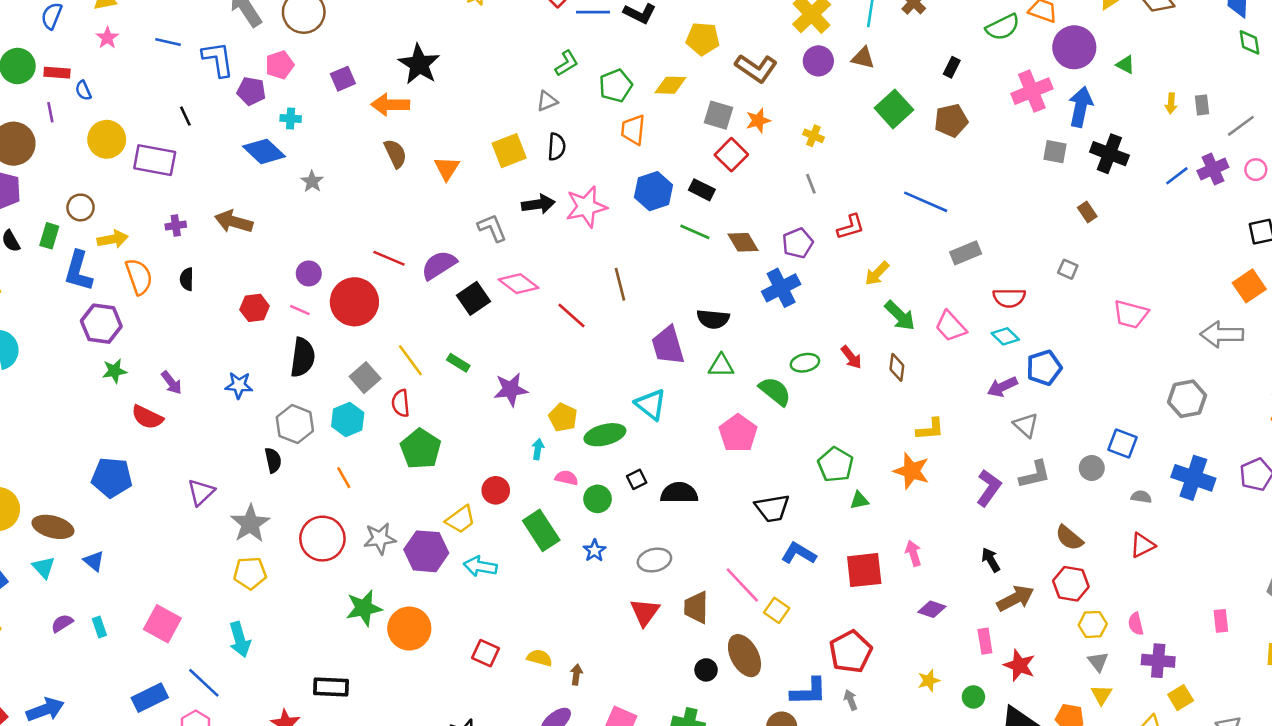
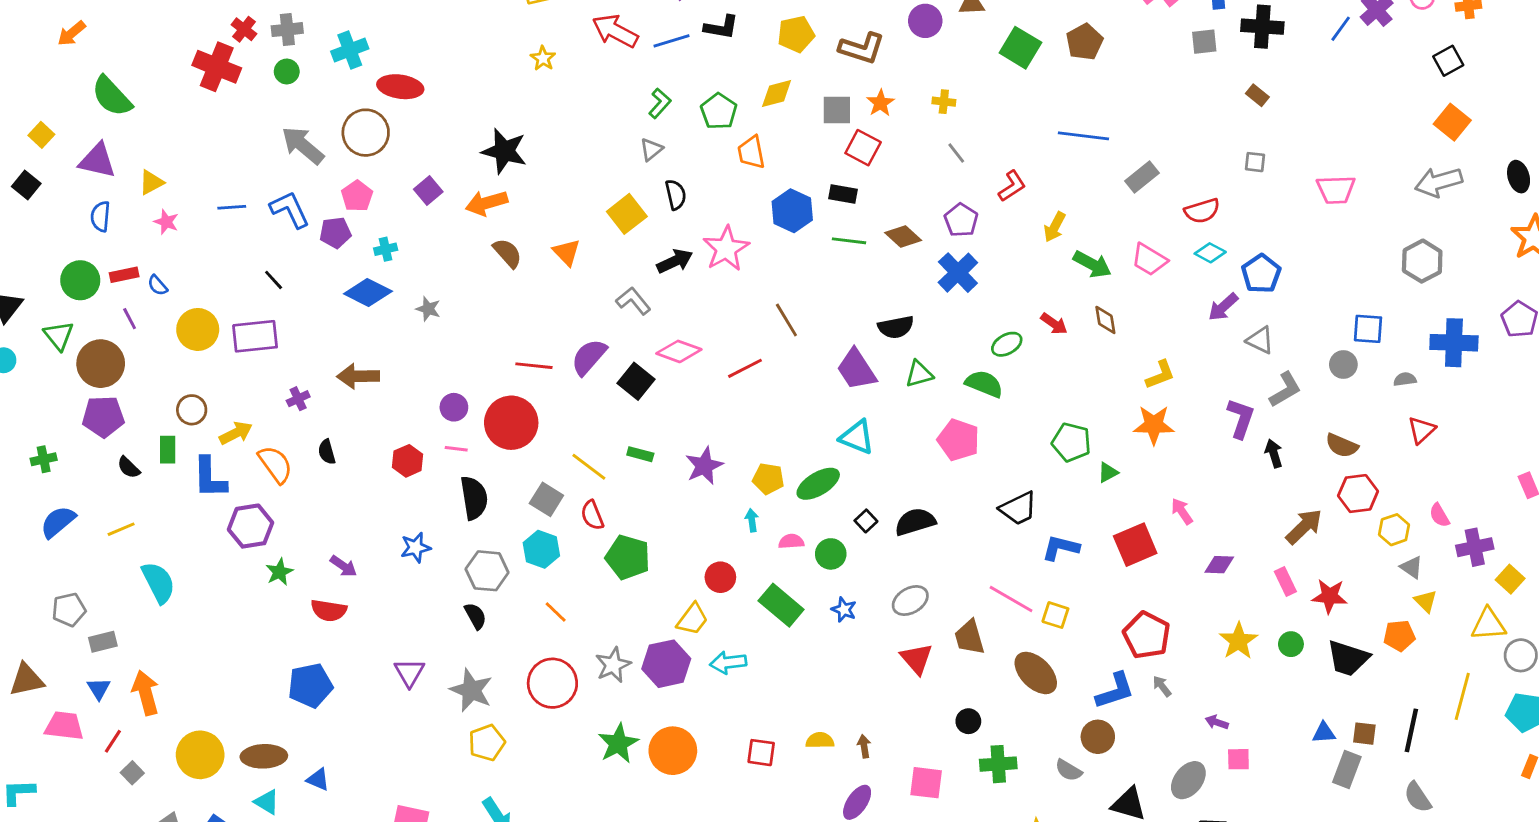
red line: (572, 316) -> (745, 368), turned -52
black arrow: (991, 560) -> (1274, 453), moved, turned 30
black circle: (706, 670) -> (968, 721), moved
yellow star: (929, 680) -> (1238, 641), size x1.5

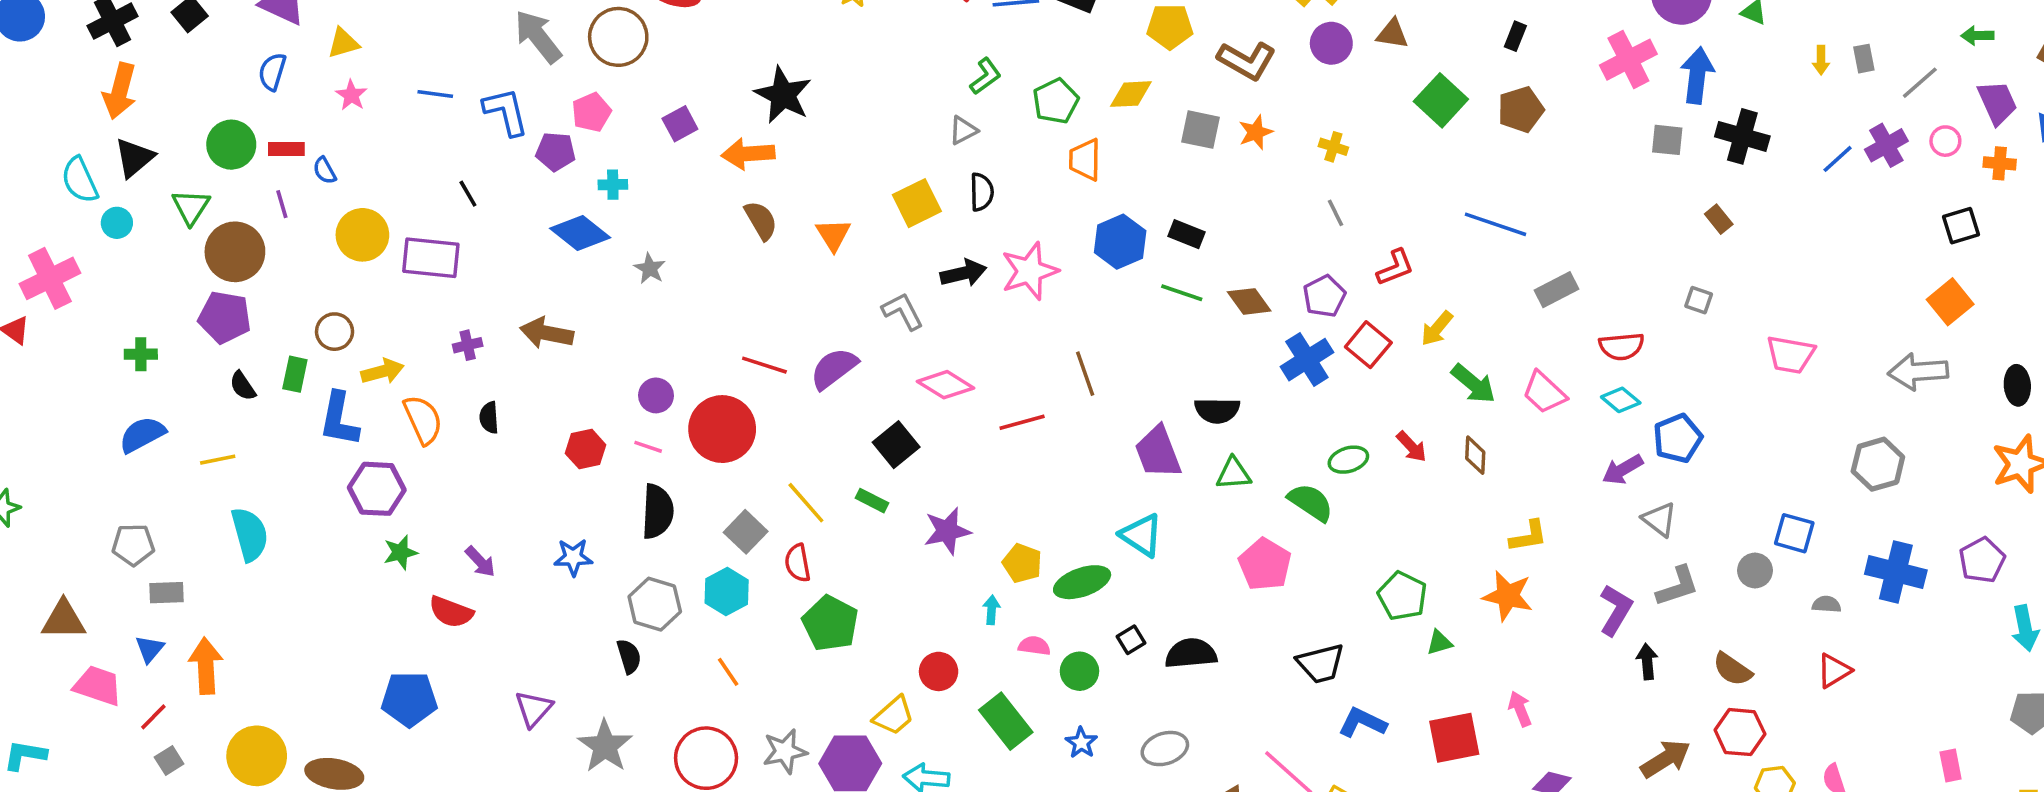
red square: (863, 148) -> (1368, 345), moved
black square: (636, 381) -> (896, 445), moved

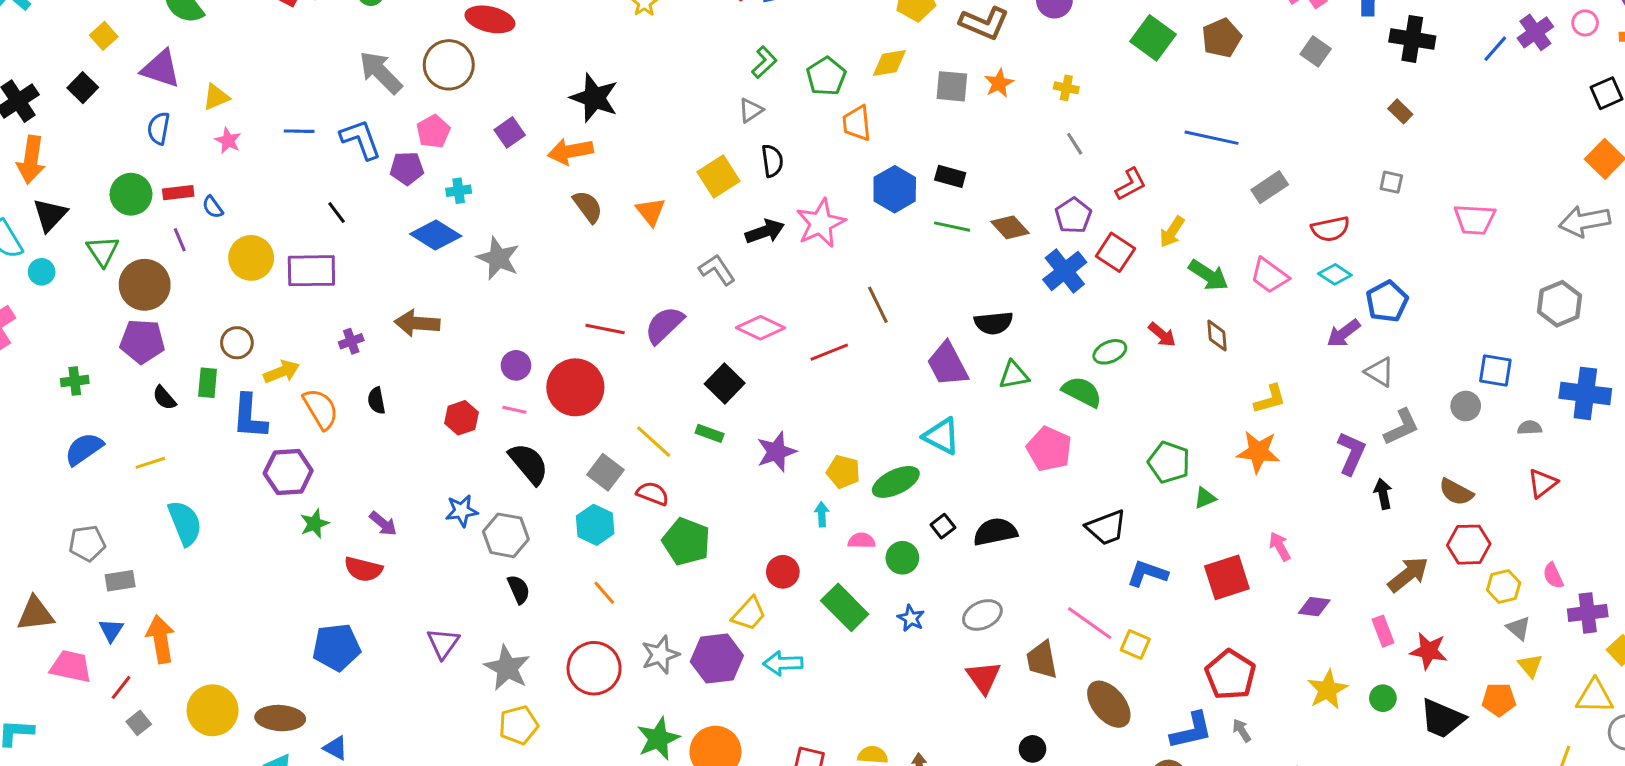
gray square: (1667, 140) -> (1316, 51), moved, turned 36
gray star: (650, 269) -> (498, 258), size x1.6
black semicircle: (657, 511) -> (529, 464), turned -36
red semicircle: (798, 563) -> (653, 494), turned 128
gray hexagon: (655, 604) -> (506, 535), moved

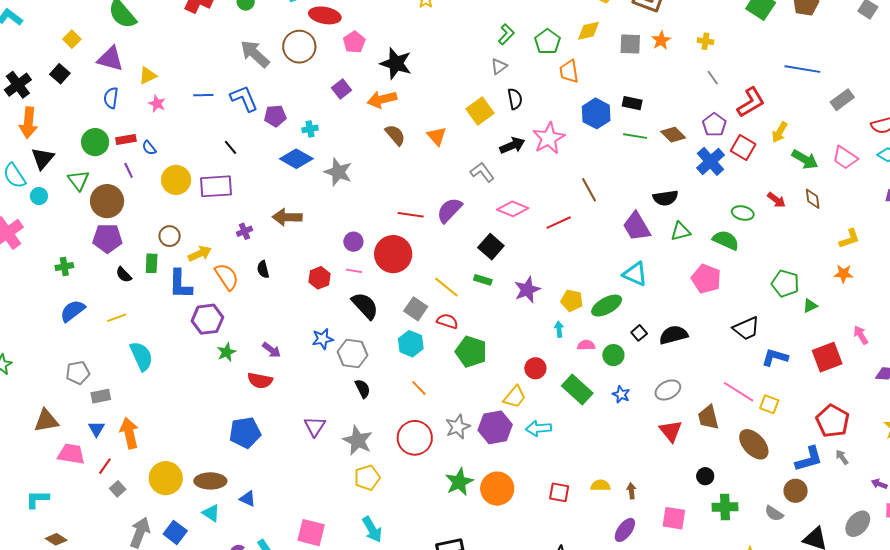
pink pentagon: (433, 131) -> (354, 42), moved
red L-shape: (1131, 184) -> (751, 102), size x1.4
green ellipse: (1110, 352) -> (743, 213), turned 40
orange star: (1258, 452) -> (844, 274), size x0.7

